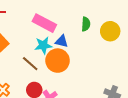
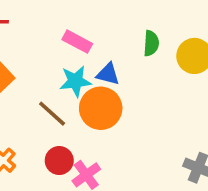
pink rectangle: (44, 23) -> (77, 42), size x0.7

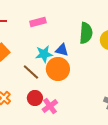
pink rectangle: (77, 42) -> (38, 22), moved, turned -42
green semicircle: (151, 43) -> (86, 33), size x1.5

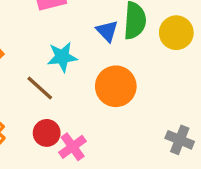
blue triangle: (62, 50) -> (107, 31), moved, turned 32
orange circle: (58, 69) -> (116, 86), moved

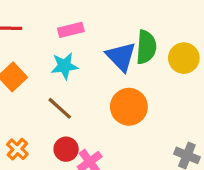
blue triangle: (107, 31) -> (121, 57), size x1.5
cyan star: (62, 57) -> (64, 66), moved

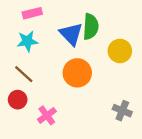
yellow circle: (184, 58) -> (120, 51), moved
red circle: (66, 149) -> (18, 100), moved

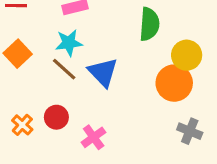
blue triangle: (71, 34) -> (103, 72), moved
orange circle: (77, 73) -> (174, 83), moved
brown line: (24, 74) -> (64, 69), moved

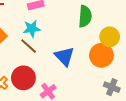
blue triangle: (103, 72) -> (65, 56), moved
red circle: (56, 117) -> (23, 78), size x1.5

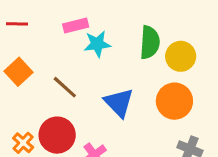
cyan star: (32, 29) -> (97, 44), moved
yellow circle: (110, 37) -> (181, 56), moved

